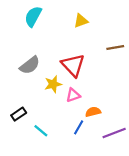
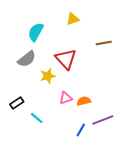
cyan semicircle: (33, 16) -> (36, 32), moved
pink triangle: (73, 95) -> (66, 98), moved
blue line: (79, 127) -> (81, 130), moved

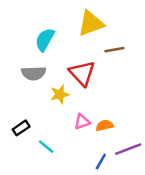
yellow triangle: (73, 19) -> (91, 23), size x1.6
brown line: (104, 43) -> (114, 50), moved
gray semicircle: (27, 59) -> (34, 73), turned 36

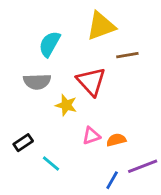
yellow star: (60, 94) -> (66, 105), turned 30

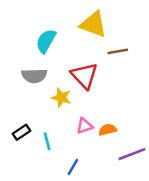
yellow triangle: (101, 26) -> (93, 24), turned 40
cyan line: (51, 163) -> (47, 141), moved, turned 36
blue line: (112, 180) -> (73, 167), moved

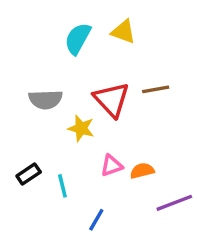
yellow triangle: (93, 24) -> (123, 32), size x0.7
cyan semicircle: (46, 41) -> (78, 39), moved
brown line: (118, 51) -> (156, 89), moved

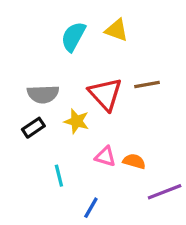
pink triangle: (112, 166) -> (105, 156), turned 35
orange semicircle: (142, 171) -> (134, 161), turned 30
black rectangle: (29, 174) -> (33, 128), moved

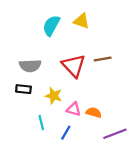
yellow star: (77, 121) -> (54, 96), moved
black rectangle: (33, 128) -> (23, 89), turned 40
blue line: (91, 208) -> (66, 133), moved

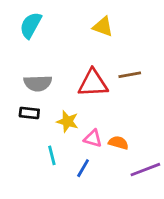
cyan semicircle: (51, 26) -> (31, 25), moved
red triangle: (74, 66) -> (93, 83), turned -50

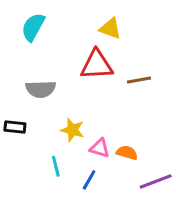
red triangle: (93, 83) -> (97, 65), moved
black rectangle: (29, 113) -> (15, 127), moved

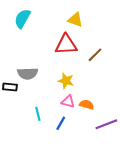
brown line: (139, 80) -> (95, 55), turned -35
gray semicircle: (41, 89) -> (28, 74), moved
yellow star: (72, 130) -> (66, 81), moved

